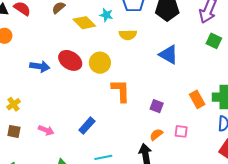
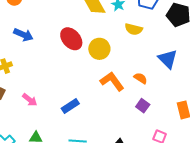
blue arrow: (40, 66) -> (23, 35), moved
orange L-shape: (121, 91) -> (112, 81), turned -50
orange semicircle: (156, 135) -> (141, 78), moved, turned 56

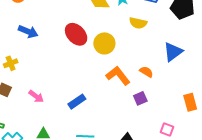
blue triangle: (168, 59) -> (173, 52), turned 40
purple square: (143, 106) -> (140, 98), moved, turned 32

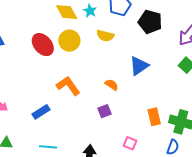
yellow circle: (104, 43) -> (69, 41), moved
orange L-shape: (118, 76) -> (68, 86), moved

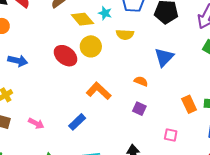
purple square: (105, 111) -> (139, 109), turned -32

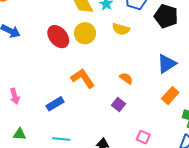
blue triangle: (164, 57) -> (167, 64), moved
orange rectangle: (189, 104) -> (170, 96), moved, turned 54
pink arrow: (36, 123) -> (15, 96), turned 35

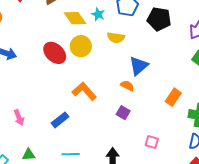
blue triangle: (167, 64) -> (139, 66), moved

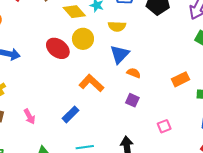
blue triangle: (139, 66) -> (120, 54), moved
orange rectangle: (173, 97) -> (181, 79), turned 36
pink square: (152, 142) -> (164, 126), turned -32

